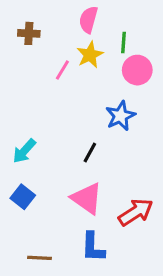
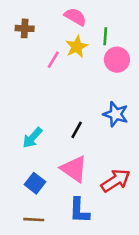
pink semicircle: (88, 20) -> (75, 17), turned 105
blue star: (120, 116) -> (116, 114), moved, turned -30
cyan arrow: (24, 151) -> (32, 138), moved
blue square: (23, 197) -> (35, 183), moved

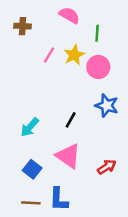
yellow star: (77, 47) -> (74, 55), moved
pink circle: (117, 60) -> (98, 67), moved
red arrow: (116, 181) -> (107, 167), size x0.7
blue L-shape: (79, 210) -> (59, 199), moved

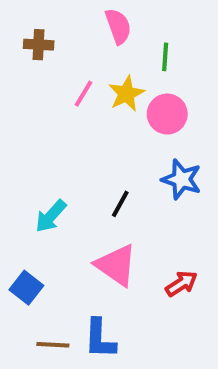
pink semicircle: (69, 15) -> (118, 26), turned 40
blue square: (32, 169) -> (26, 288), moved

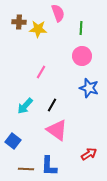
pink line: (83, 94) -> (41, 72), moved
yellow star: (126, 94) -> (38, 29), moved, turned 30
black line: (120, 204) -> (52, 105), moved
red arrow: (181, 284) -> (89, 154), moved

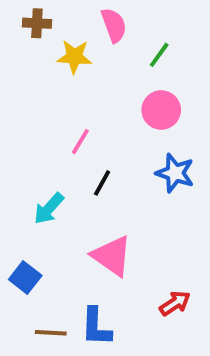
brown cross: (19, 22) -> (37, 23), moved
green line: (81, 28) -> (159, 55), turned 32
black line: (52, 105) -> (102, 183), moved

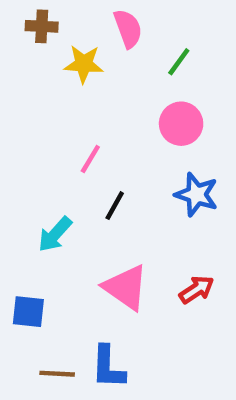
blue square: (25, 278) -> (28, 312), turned -32
red arrow: (175, 303) -> (197, 290), moved

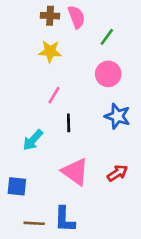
brown cross: (42, 26) -> (50, 16), moved
yellow star: (84, 64) -> (50, 51), moved
black line: (115, 206) -> (69, 123), turned -30

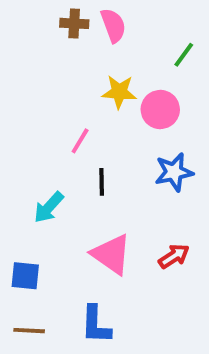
green line: (107, 37) -> (184, 55), moved
yellow star: (50, 51) -> (119, 92), moved
blue star: (117, 116) -> (174, 172), turned -30
brown line: (34, 223) -> (29, 331), moved

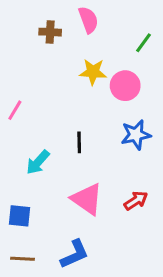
brown cross: (74, 23) -> (50, 32), moved
pink line: (80, 141) -> (15, 110), moved
blue L-shape: (96, 325) -> (75, 254), turned -116

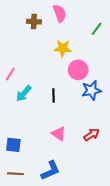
pink circle: (125, 86) -> (78, 70), moved
cyan arrow: (38, 162) -> (24, 94), moved
pink triangle: (87, 199) -> (59, 134), size x0.7

